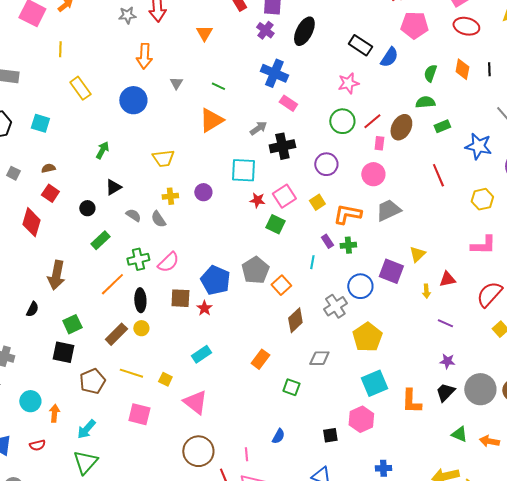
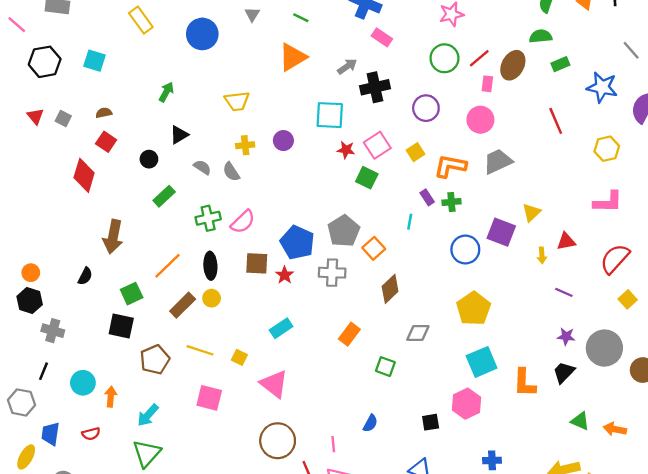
orange line: (112, 284) -> (168, 266), moved
gray cross: (335, 306) -> (332, 273), moved, turned 35
gray circle: (480, 389) -> (604, 348), moved

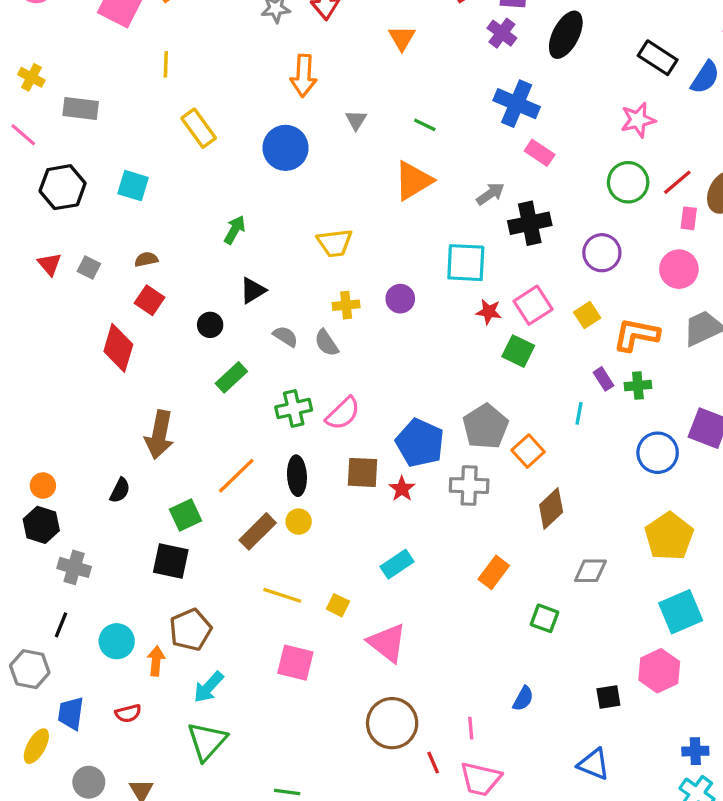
brown pentagon: (155, 360) -> (190, 630), moved

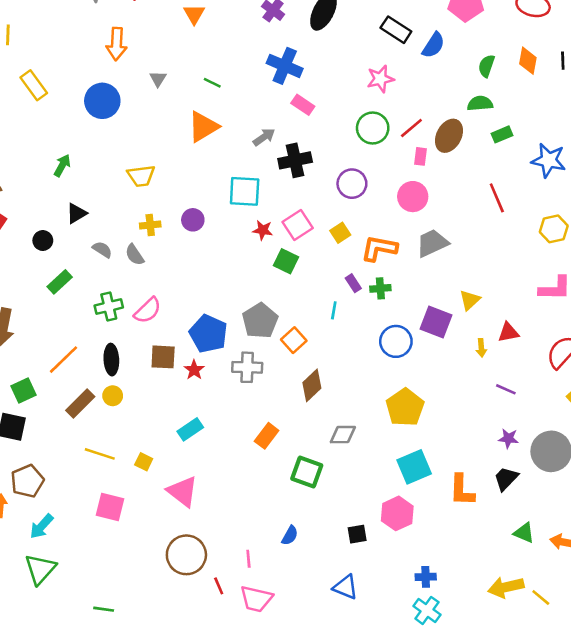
green square: (545, 618) -> (307, 472), size x1.4

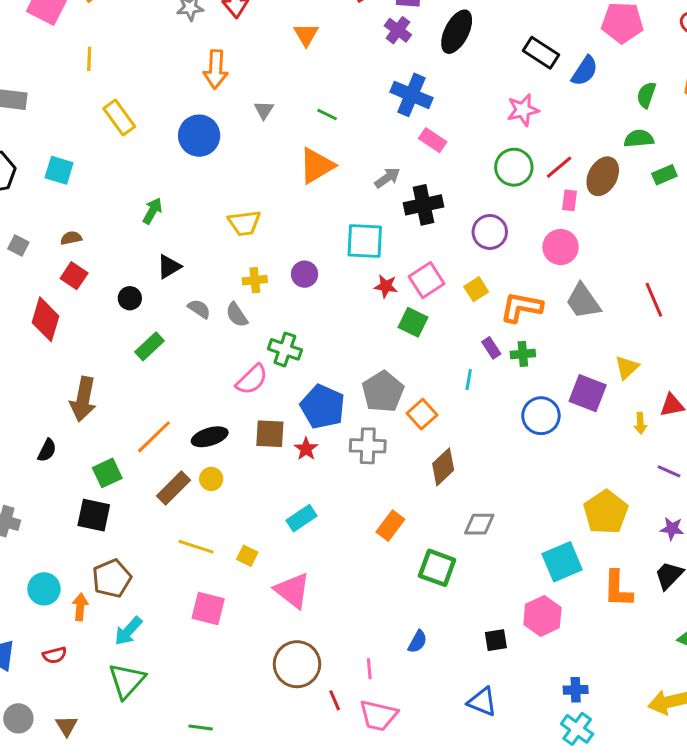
red line: (497, 198) -> (654, 300), moved
gray trapezoid: (432, 243) -> (583, 301), turned -100
green cross: (109, 306) -> (285, 349), moved, turned 32
black ellipse: (111, 360) -> (210, 437), turned 76
yellow pentagon: (405, 407) -> (606, 512), moved

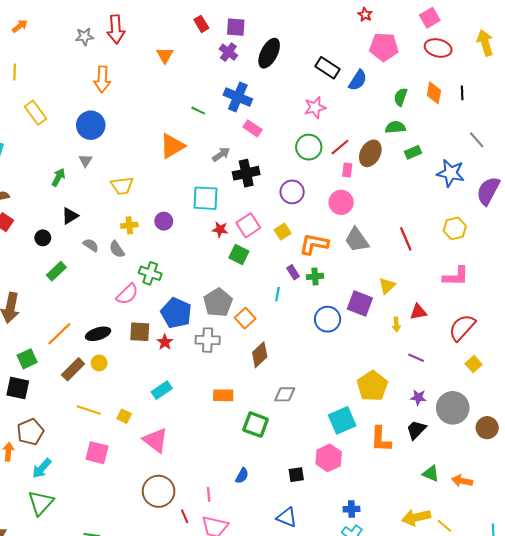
gray triangle: (264, 110) -> (86, 161), moved
green line: (327, 115) -> (198, 111), moved
orange rectangle: (390, 526) -> (223, 395), turned 54

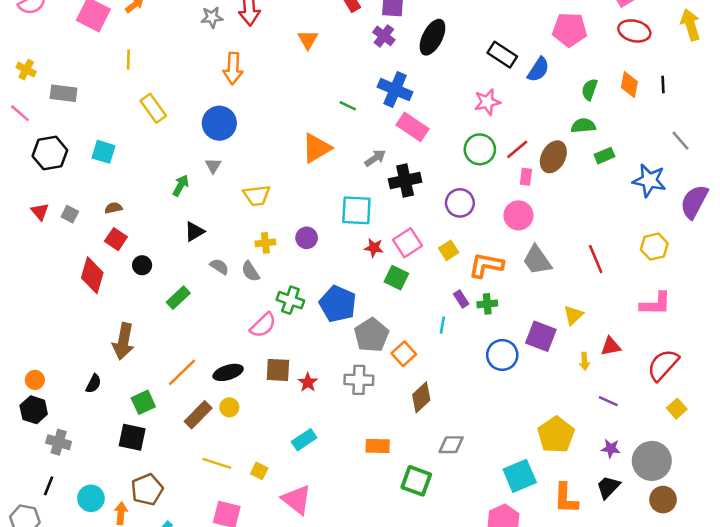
pink rectangle: (252, 128) -> (413, 127), size x1.4
black circle: (43, 238) -> (142, 265), moved
blue pentagon: (176, 313) -> (338, 304), moved
brown circle: (487, 428) -> (663, 500), moved

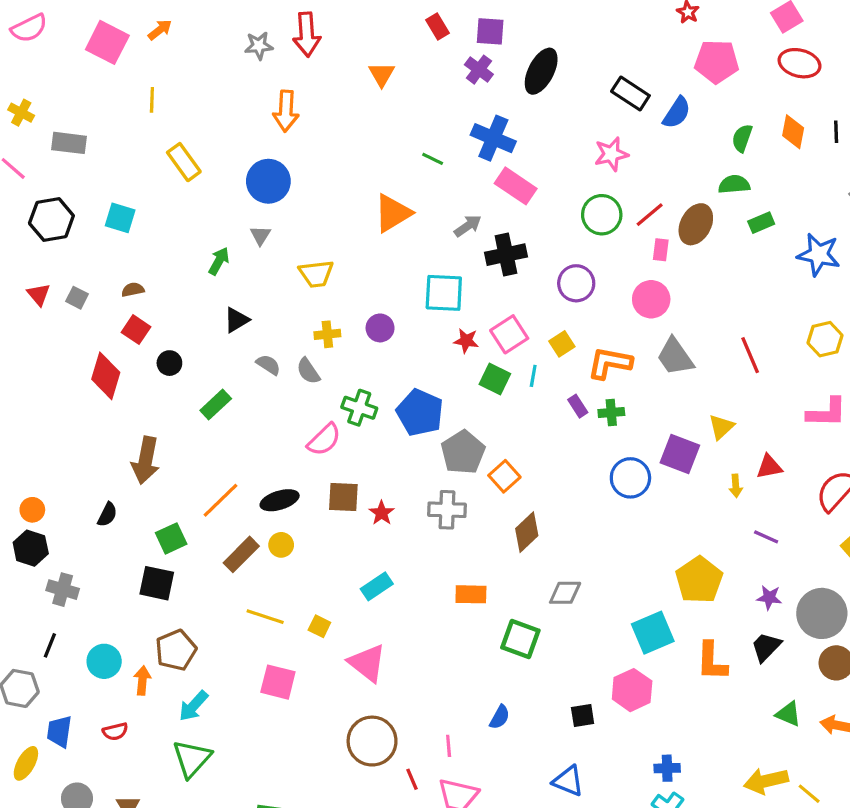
cyan line: (442, 325) -> (533, 376), moved

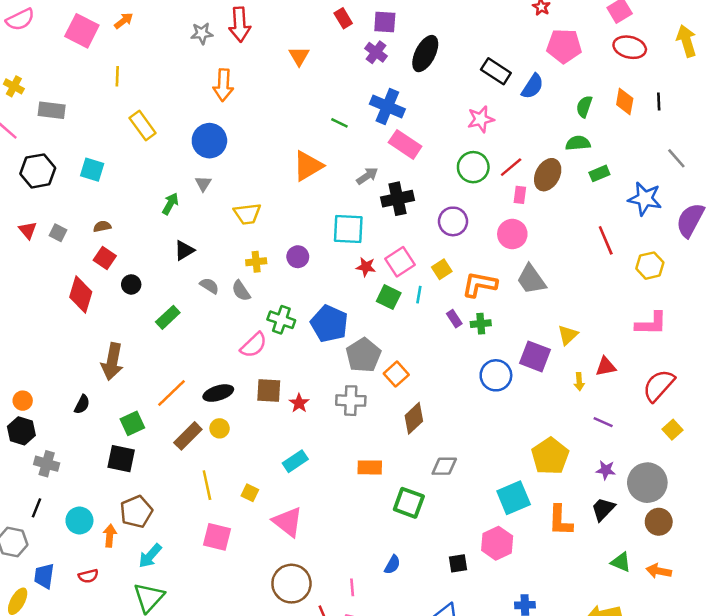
red line: (750, 355) -> (606, 240), moved
yellow line: (265, 617) -> (207, 485), turned 60

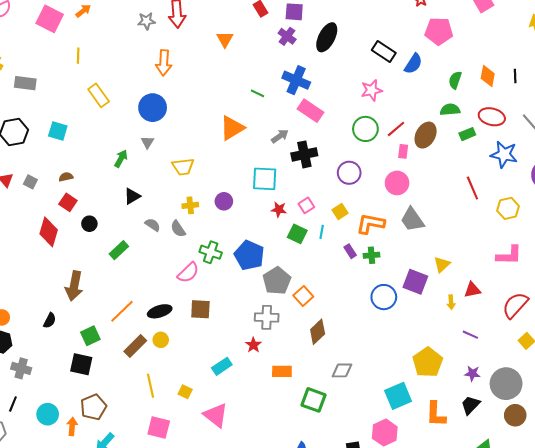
red ellipse: (630, 47) -> (492, 117), moved
pink square: (400, 262) -> (306, 205), size x0.7
red star: (299, 403) -> (253, 345), moved

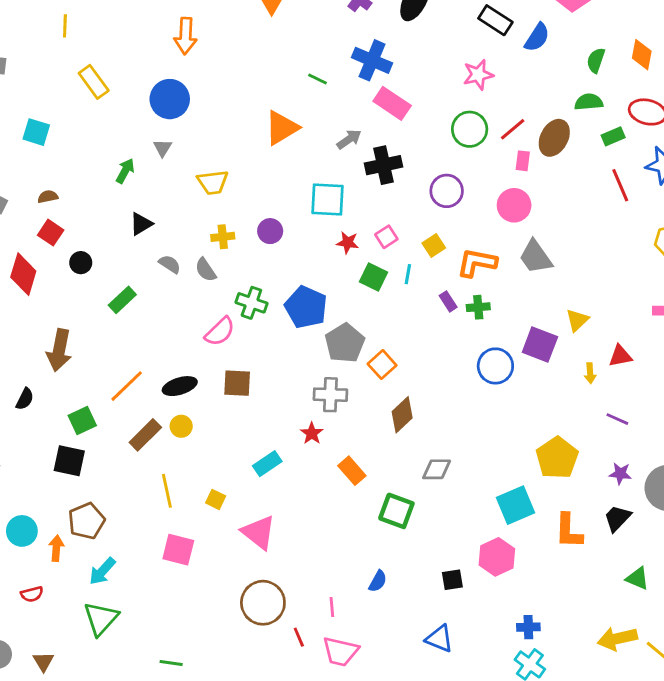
red line: (472, 188) -> (620, 185), moved
orange rectangle: (282, 371) -> (352, 471), turned 48

